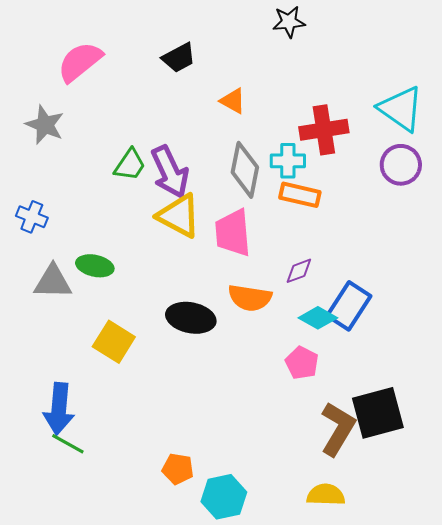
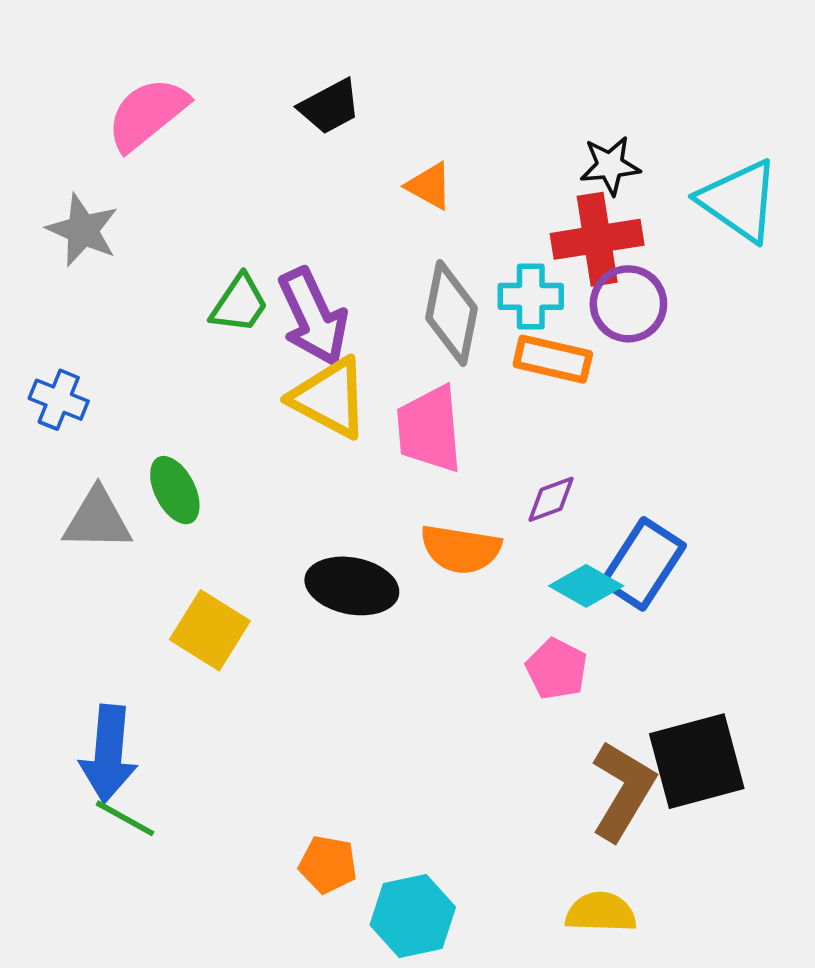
black star: (289, 22) -> (610, 166), moved
purple circle: (401, 165) -> (628, 304), moved
green ellipse: (95, 266) -> (175, 490), turned 51

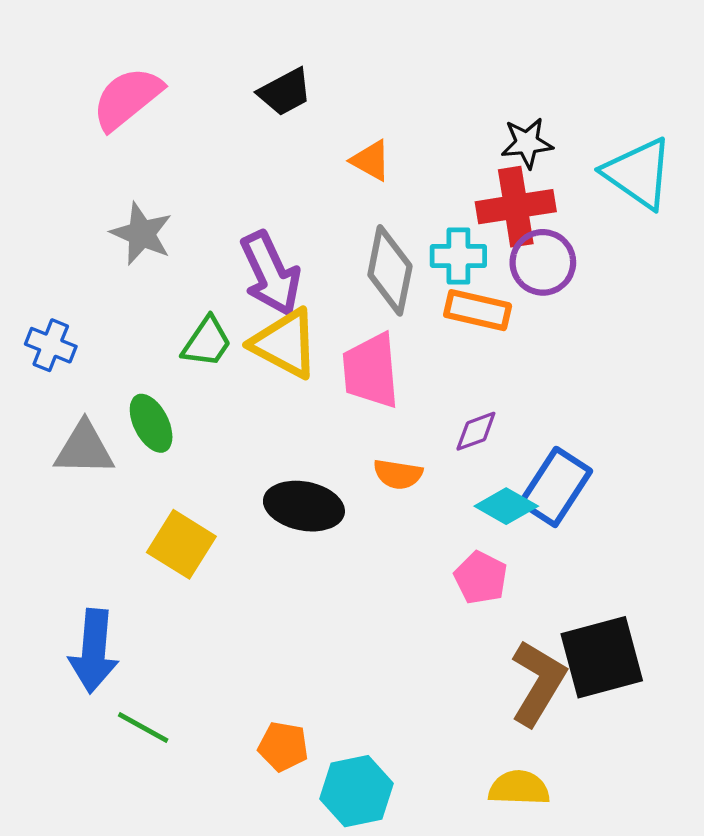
gray star: (83, 230) -> (142, 234), moved
green trapezoid: (239, 304) -> (207, 342), moved
orange semicircle: (461, 549) -> (398, 474), size x0.7
green line: (125, 818) -> (143, 727), moved

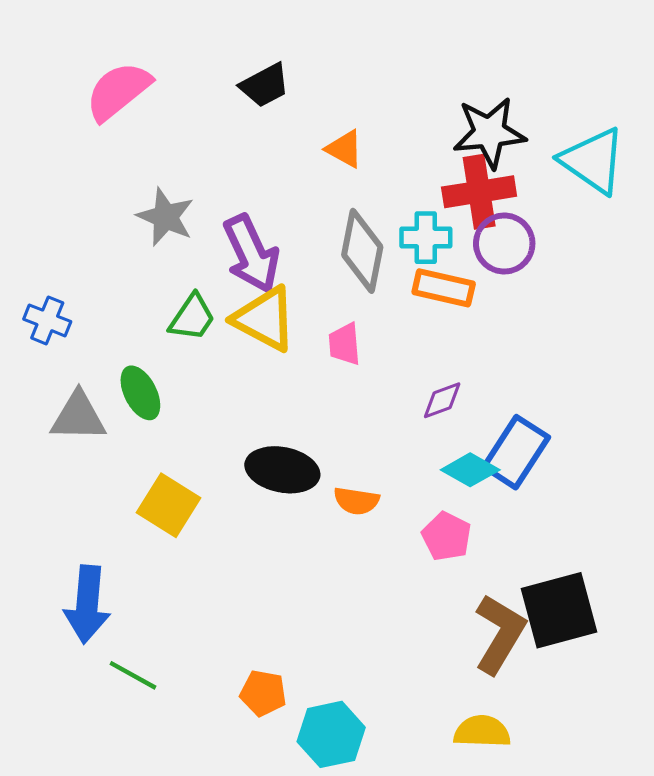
black star: (527, 143) -> (489, 133), size x1.5
gray star: (142, 234) -> (166, 217), moved
pink trapezoid: (371, 371) -> (344, 344), size x0.6
orange semicircle: (398, 474) -> (356, 501), moved

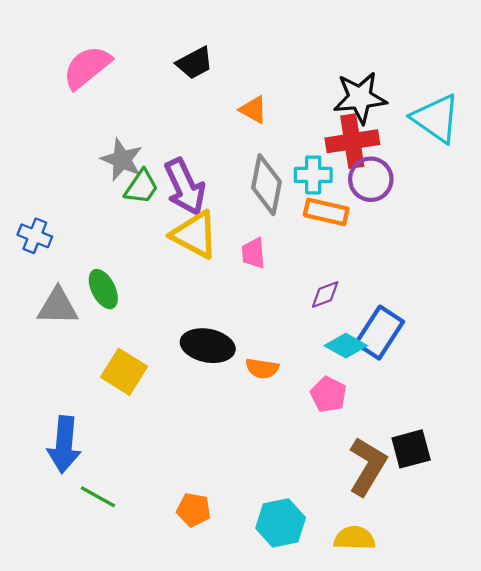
green trapezoid: (192, 317) -> (141, 187), moved
black square: (559, 610) -> (411, 449), size x0.7
cyan hexagon: (331, 734) -> (281, 523), moved

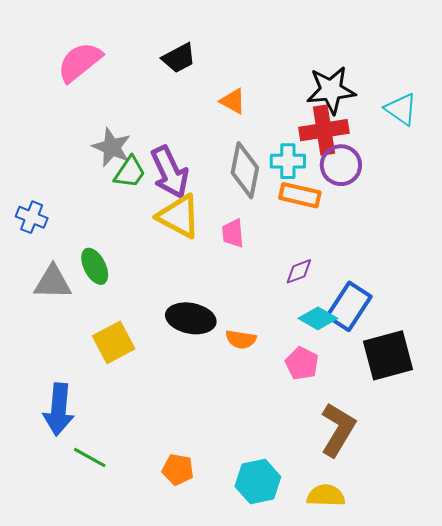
cyan triangle: (436, 118) -> (401, 109), size x0.7
yellow square: (124, 372) -> (114, 342), turned 30
black square: (411, 449) -> (388, 355), moved, size x1.4

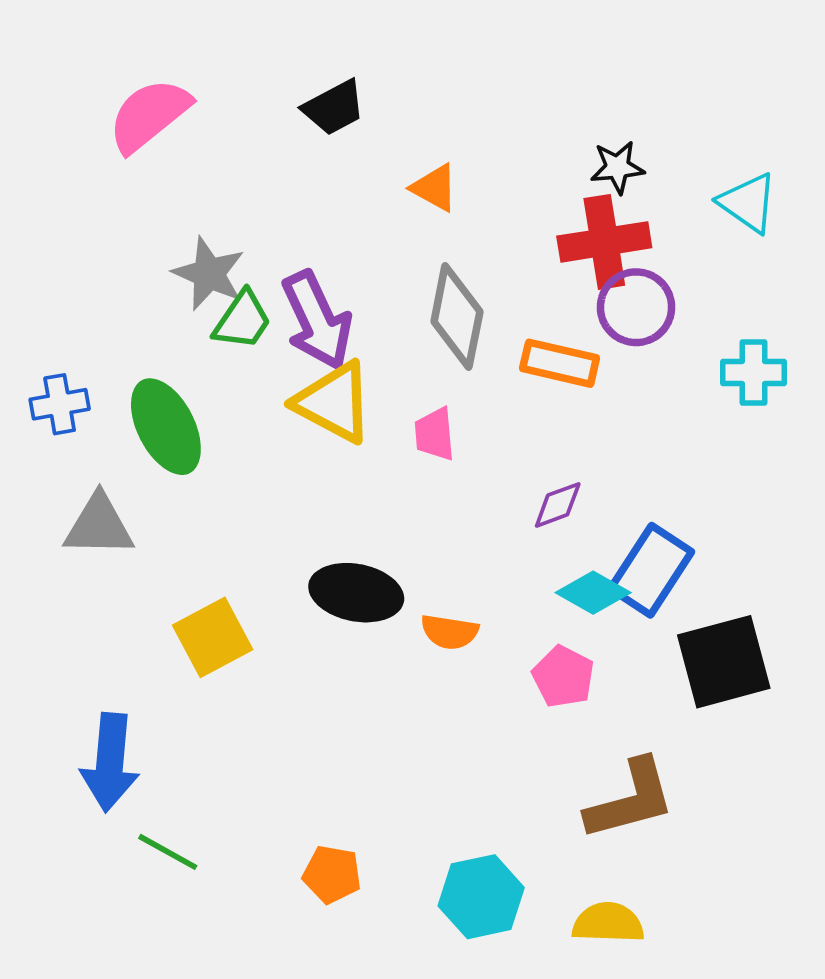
black star: (331, 90) -> (617, 167), size x0.6
cyan cross: (288, 161) -> (754, 373), moved
blue cross: (32, 217) -> (60, 404), turned -32
green ellipse: (95, 266) -> (166, 427), moved, size x1.4
brown L-shape: (338, 429) -> (630, 800), turned 44

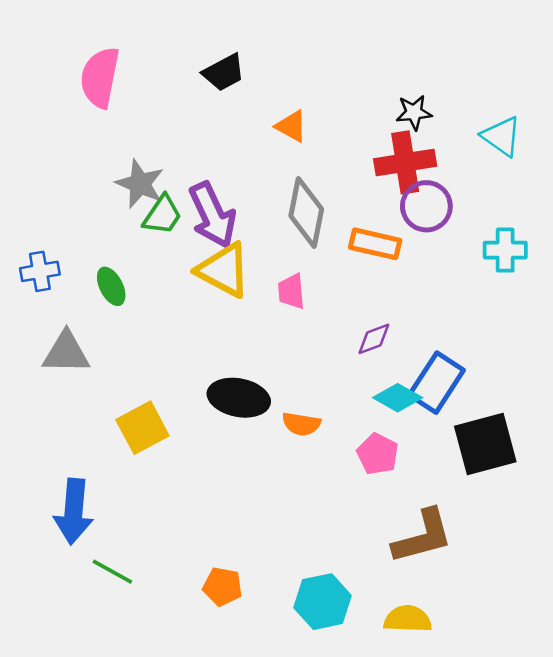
pink semicircle: (149, 115) -> (100, 77), turned -40
green ellipse: (166, 427) -> (111, 286), size x0.6

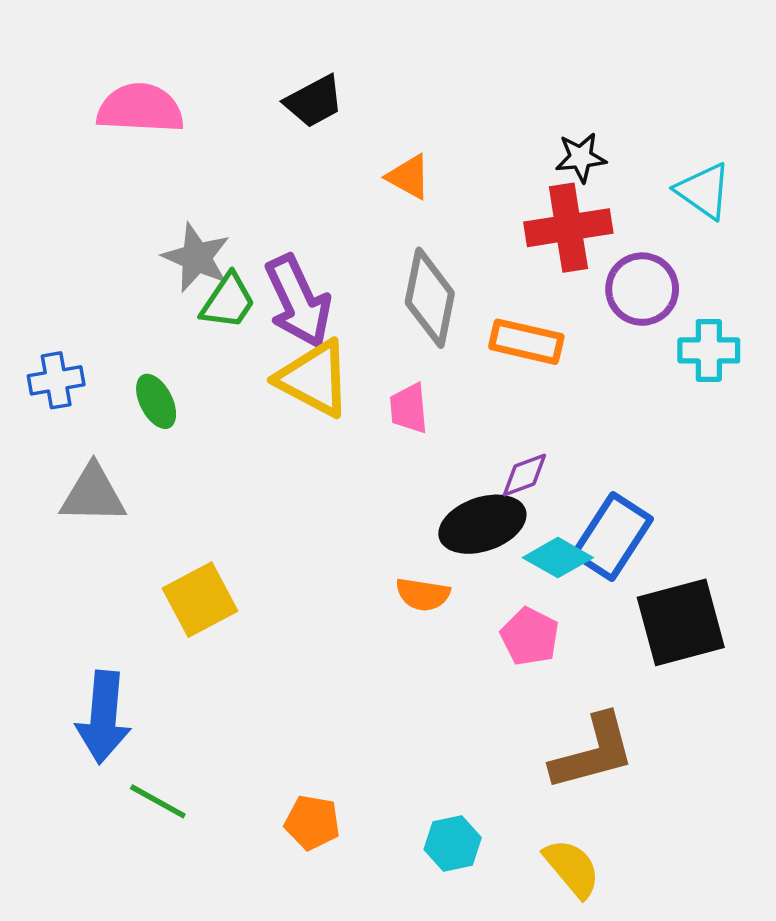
pink semicircle: (100, 77) -> (140, 108), turned 82
purple circle: (426, 206) -> (642, 289), moved
black ellipse: (239, 398) -> (482, 524), moved, turned -30
cyan hexagon: (323, 602) -> (453, 844), size x0.7
yellow semicircle: (408, 619) -> (572, 868), turned 48

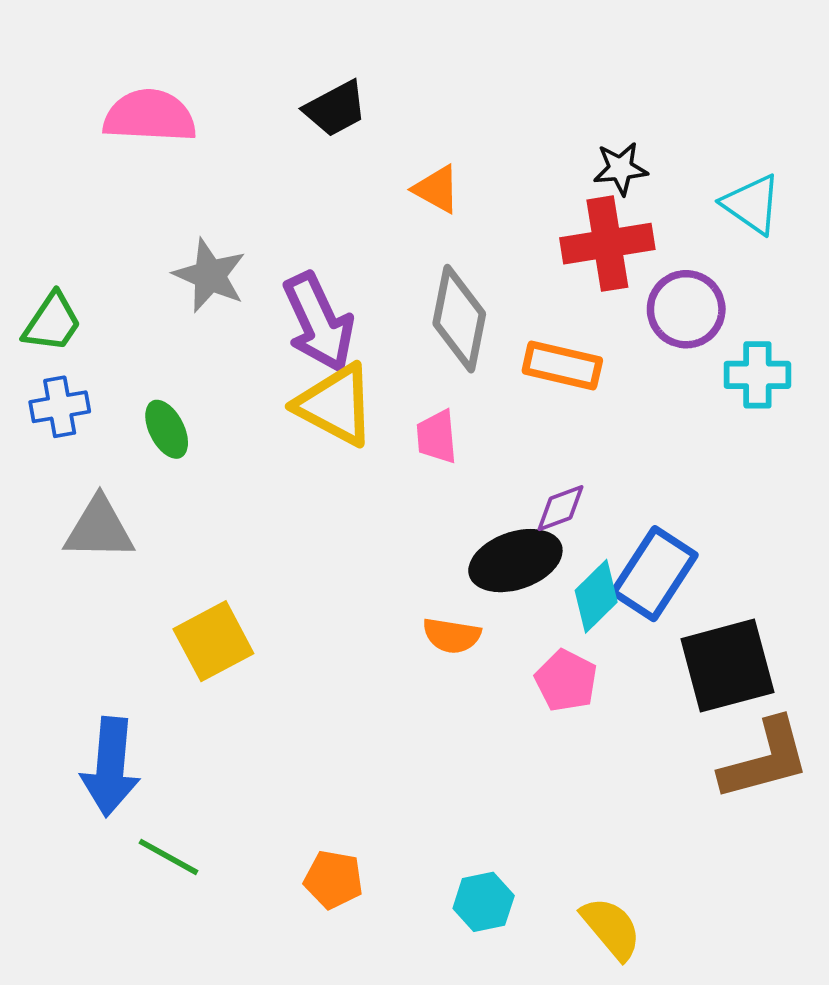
green trapezoid: (228, 301) -> (52, 322), moved
cyan diamond: (558, 558) -> (596, 596), turned -74
brown L-shape: (593, 752) -> (765, 759), moved

